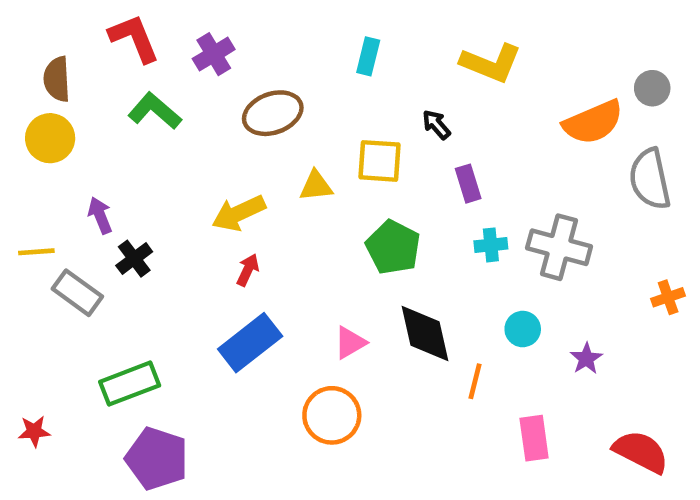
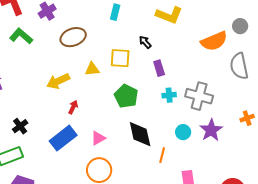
black cross: (134, 259) -> (20, 126), moved
red arrow: (248, 270) -> (73, 107), moved
pink triangle: (350, 343) -> (98, 138), moved
purple star: (586, 359) -> (211, 130), moved, size x1.6

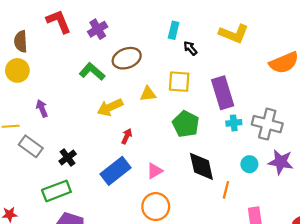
green L-shape: (21, 36) -> (92, 72), moved
black arrow: (145, 42) -> (190, 48), moved
purple rectangle: (159, 68) -> (223, 93), size x1.8
purple star: (211, 130) -> (281, 162), turned -30

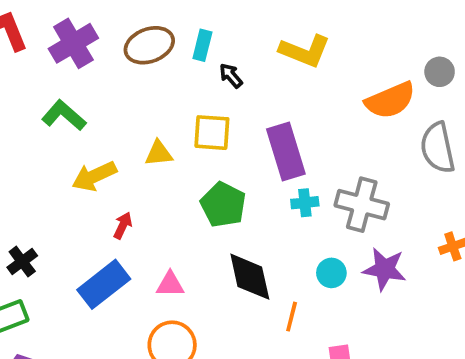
purple cross: (98, 29) -> (73, 43), size x1.4
brown ellipse: (127, 58) -> (149, 45), moved
pink triangle: (155, 171) -> (170, 284), turned 30

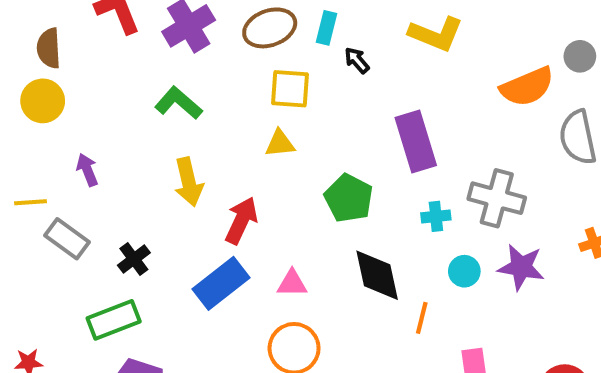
yellow square: (212, 133) -> (290, 89), moved
yellow arrow: (94, 176) -> (189, 182), moved, turned -78
cyan cross: (305, 203) -> (436, 216), moved
red arrow: (123, 225) -> (241, 221), size x1.6

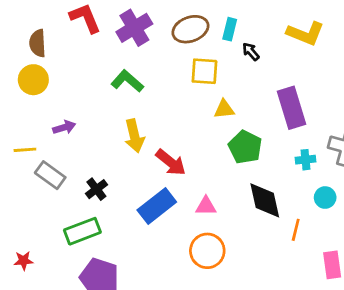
yellow triangle: (280, 143) -> (224, 109), moved
purple arrow: (87, 170) -> (64, 127), turned 95
red arrow: (241, 221) -> (171, 162), turned 104

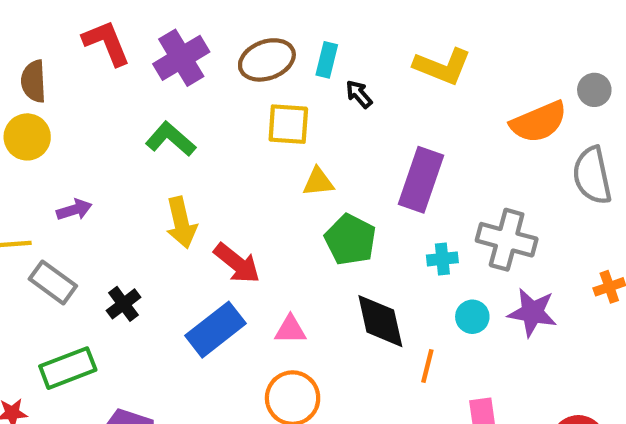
purple rectangle: (291, 108) -> (421, 180), turned 36
green rectangle: (82, 231) -> (68, 368), moved

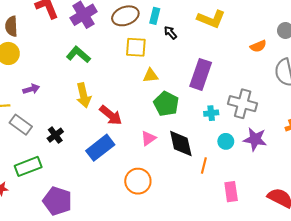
orange semicircle: (539, 122) -> (258, 46), size x0.6
pink triangle: (290, 330) -> (148, 138), moved, turned -35

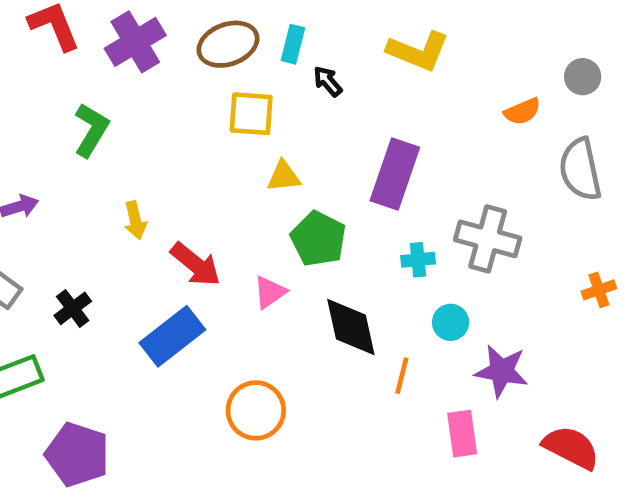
green L-shape: (78, 55) -> (91, 130), moved, turned 80
yellow arrow: (84, 95) -> (135, 220), size x0.7
pink triangle: (148, 138) -> (270, 292), moved
purple star: (255, 139) -> (502, 371), moved

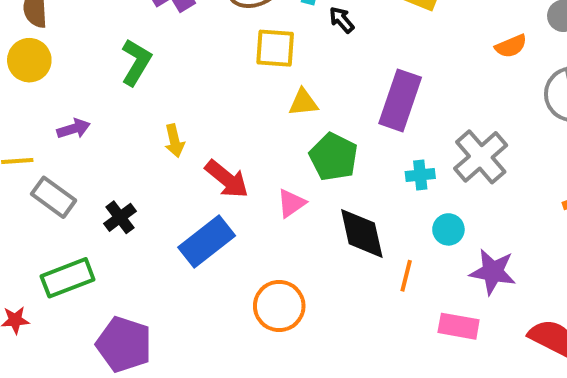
gray cross: (488, 239) -> (481, 157), turned 34
pink rectangle: (462, 434) -> (459, 326), turned -72

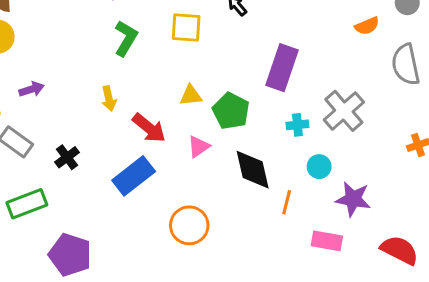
green L-shape: (136, 62) -> (126, 38), moved
yellow triangle: (303, 102) -> (191, 95), moved

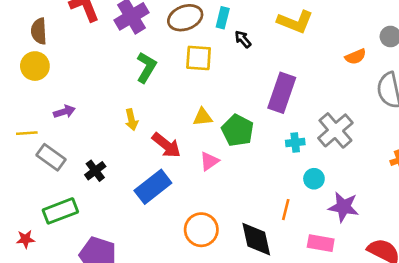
black diamond: (253, 170) -> (256, 239), moved

